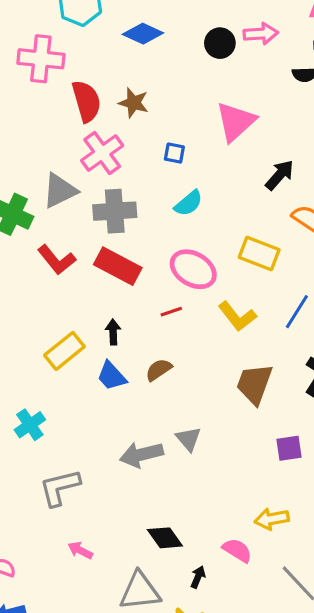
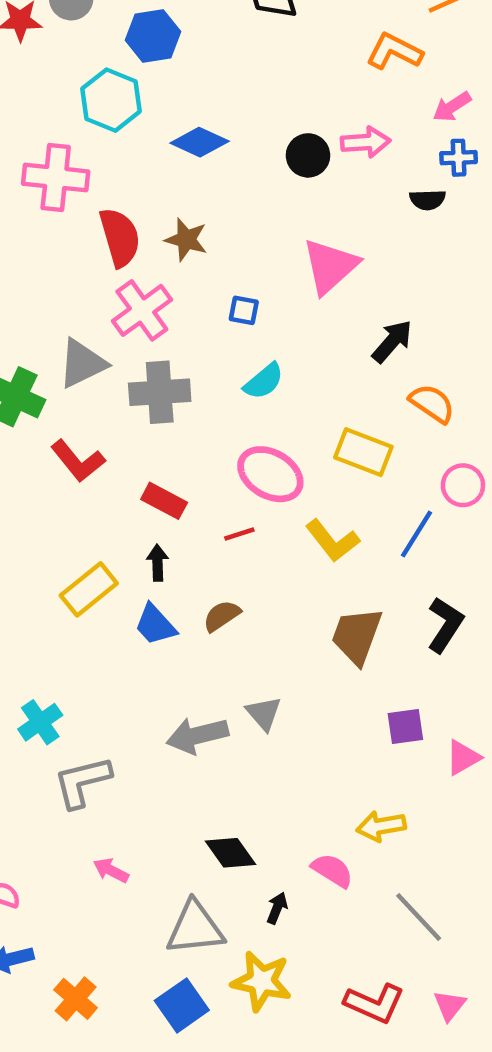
red rectangle: (118, 266) -> (164, 501), moved, size x0.7
cyan cross: (30, 425) -> (40, 722), moved

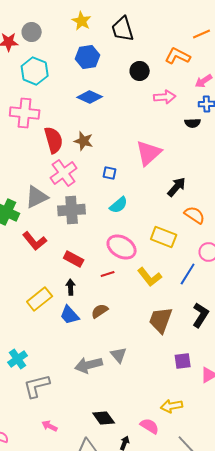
blue hexagon: (153, 36) -> (88, 57), moved
cyan hexagon: (111, 100) -> (35, 71), moved
black circle: (308, 155) -> (140, 71), moved

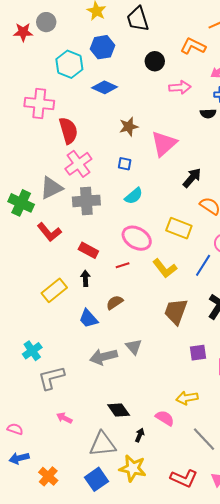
cyan hexagon: (35, 71) -> (69, 64), moved
brown star: (84, 141) -> (129, 127), moved, turned -30
blue trapezoid: (70, 315) -> (88, 319), moved

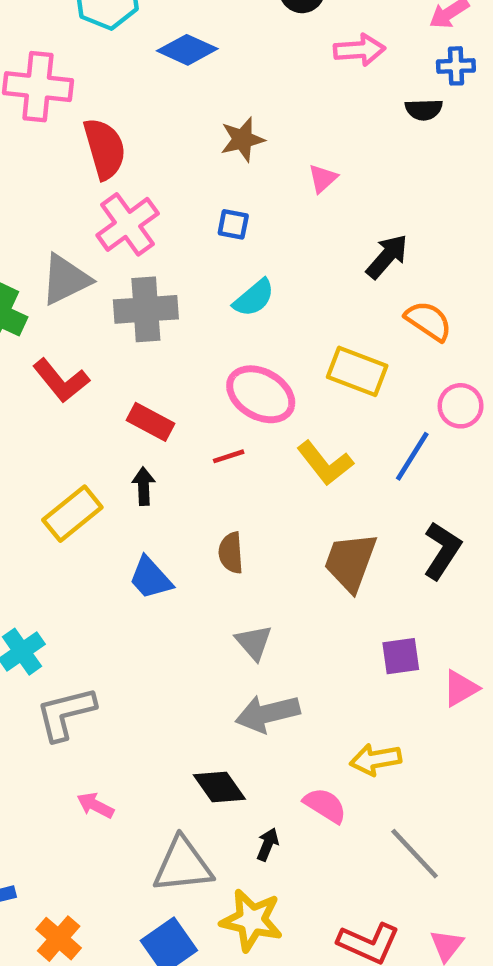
pink triangle: (164, 144) -> (323, 178), size x0.5
brown semicircle: (115, 302) -> (231, 553), moved, turned -60
gray arrow: (104, 357) -> (268, 714), moved

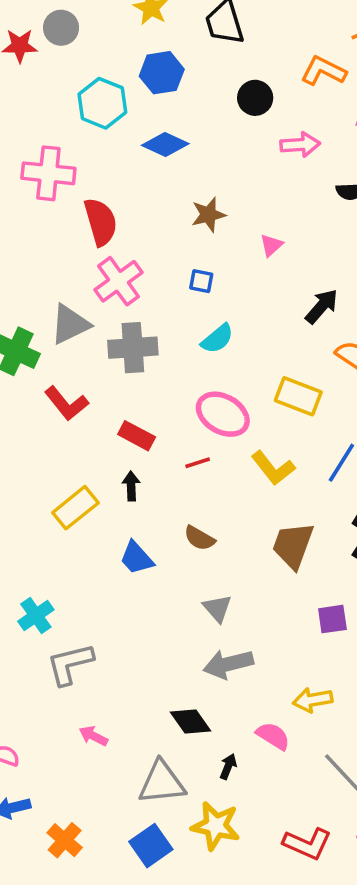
brown semicircle: (231, 553) -> (199, 538), turned -56

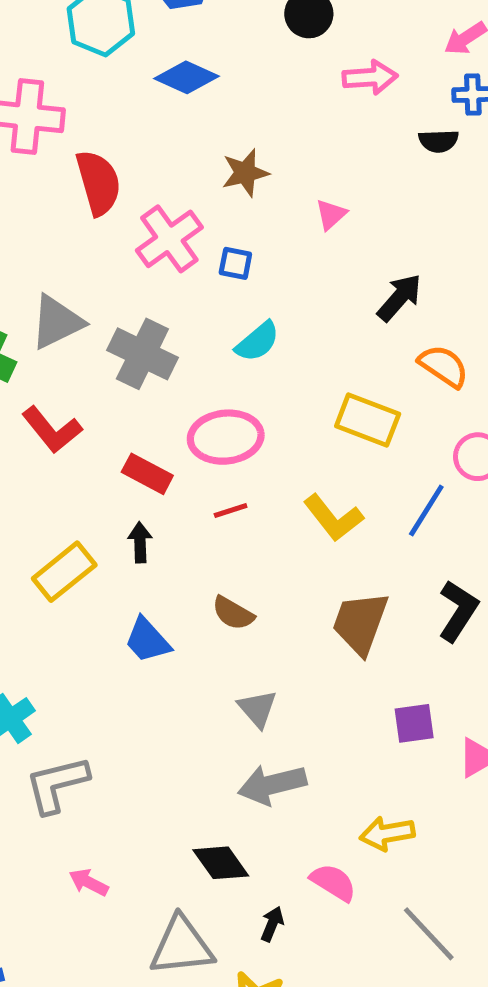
pink cross: (119, 281) -> (169, 239), moved
gray cross: (133, 348) -> (142, 354), turned 30
pink ellipse: (223, 414) -> (226, 437), moved, turned -36

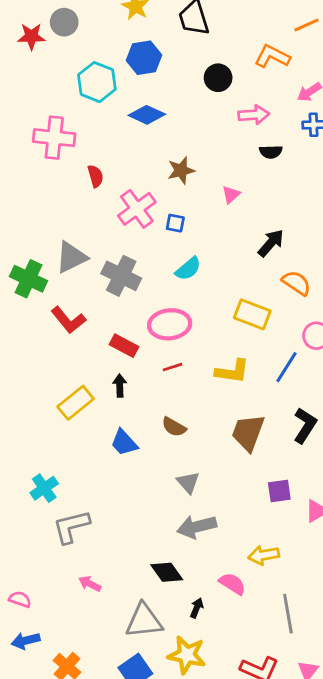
black semicircle: (439, 141) -> (271, 152), moved
red semicircle: (98, 183) -> (96, 176), size x0.6
yellow L-shape: (333, 518) -> (232, 371), turned -44
gray line: (429, 934) -> (288, 614), turned 33

